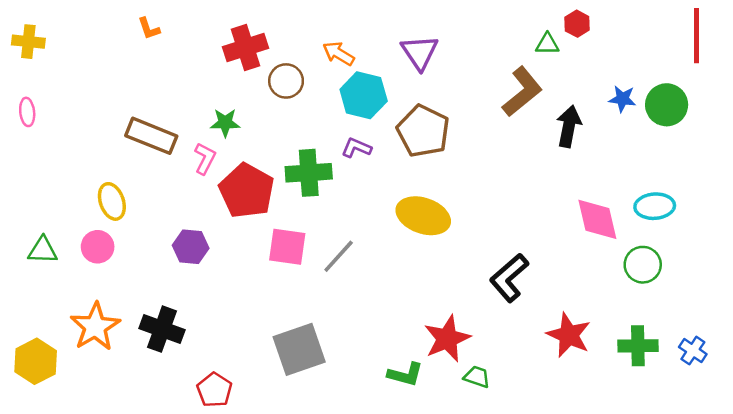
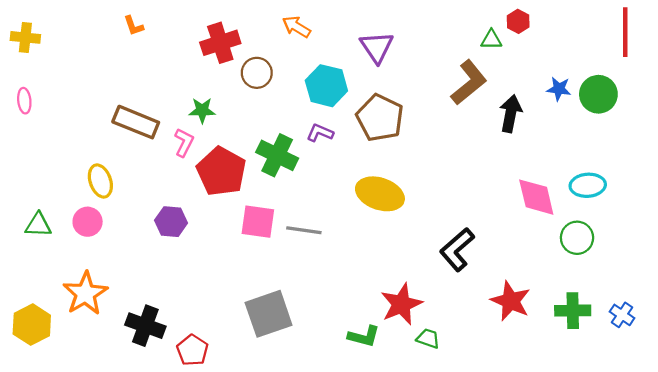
orange arrow: (339, 54) -> (296, 27), moved
green cross: (309, 173) -> (277, 155), turned 30
gray line: (339, 256) -> (304, 230), turned 56
black cross: (162, 329) -> (145, 326), moved

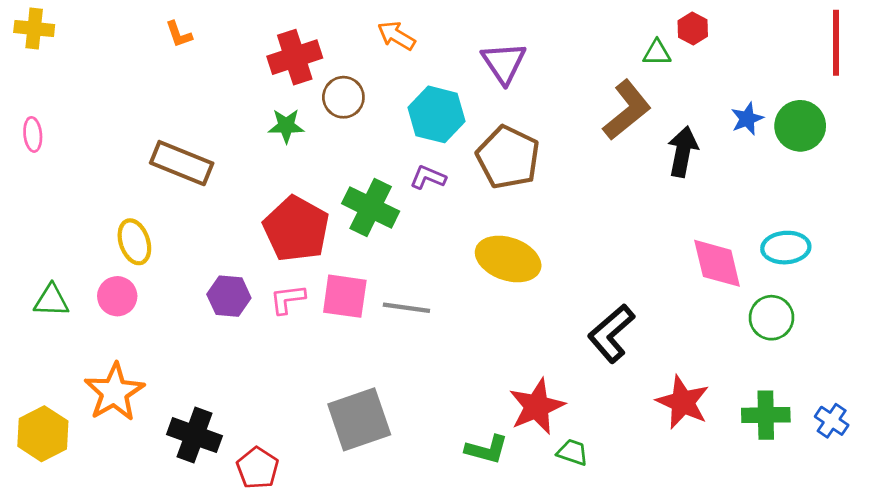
yellow cross: (25, 37) -> (34, 28), moved
blue star: (559, 89) -> (747, 119), turned -30
green star: (202, 110) -> (286, 126), moved
pink L-shape: (184, 142) -> (288, 299), moved, turned -124

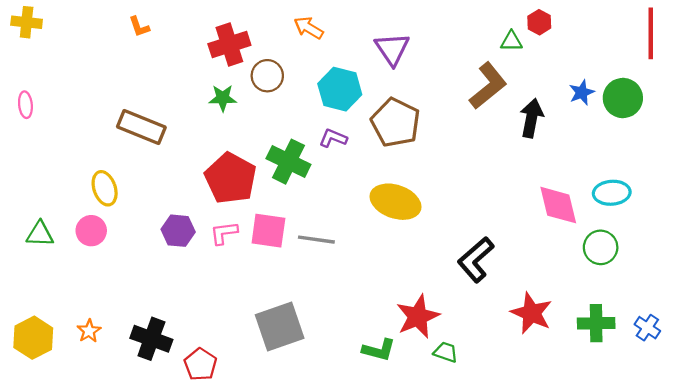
orange star: (114, 392) -> (89, 331), moved, size x0.5

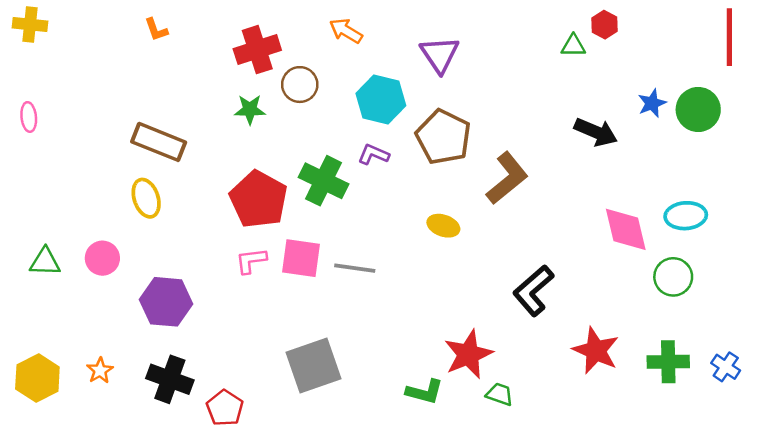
brown L-shape: (488, 86) -> (507, 178), moved
black arrow: (531, 118) -> (596, 132), turned 102
yellow ellipse: (105, 188) -> (146, 198), moved
yellow ellipse: (395, 202) -> (443, 226), size x0.6
purple hexagon: (178, 231) -> (166, 302), moved, size x1.4

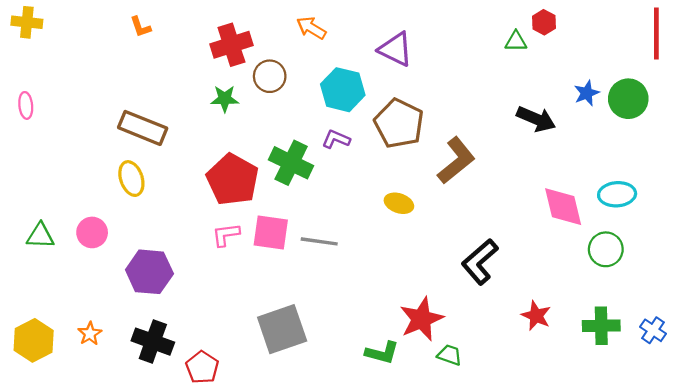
purple triangle: (440, 55) -> (396, 49), turned -30
red star: (596, 351) -> (536, 316), size x0.7

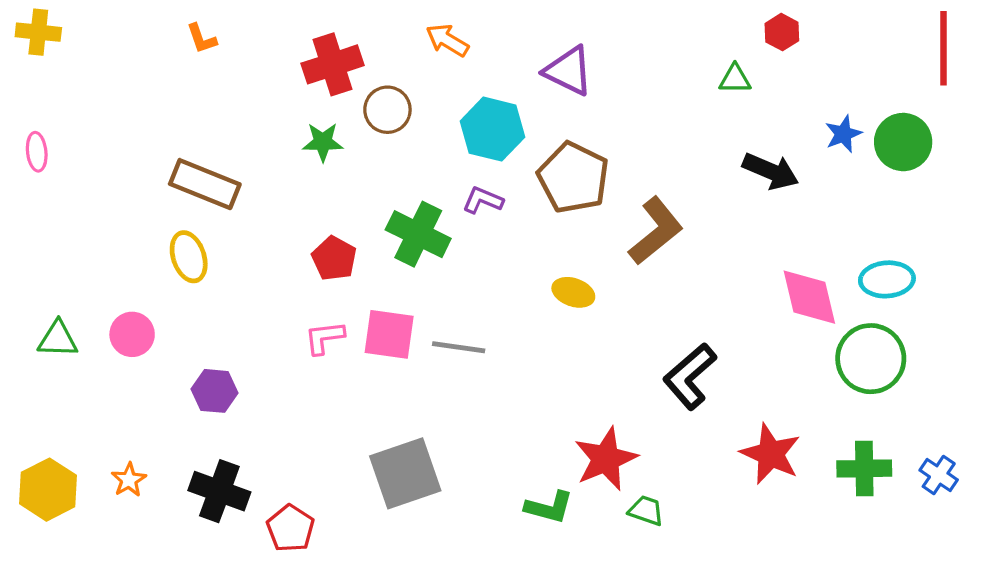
green triangle: (516, 41) -> (735, 79), moved
red pentagon: (233, 180) -> (334, 258), size x0.6
green circle: (606, 249) -> (871, 359), size x1.4
purple hexagon: (149, 272) -> (215, 391), size x0.7
red star: (536, 316) -> (771, 454), size x1.4

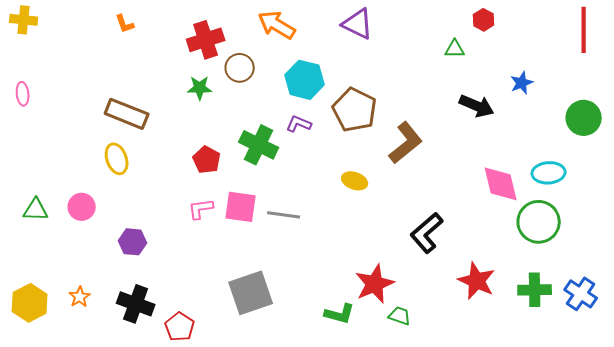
orange arrow: (447, 40) -> (277, 25), size x1.4
purple triangle: (569, 71) -> (358, 24), moved
green circle: (903, 142) -> (584, 118), moved
blue cross: (939, 475) -> (581, 294), size x1.4

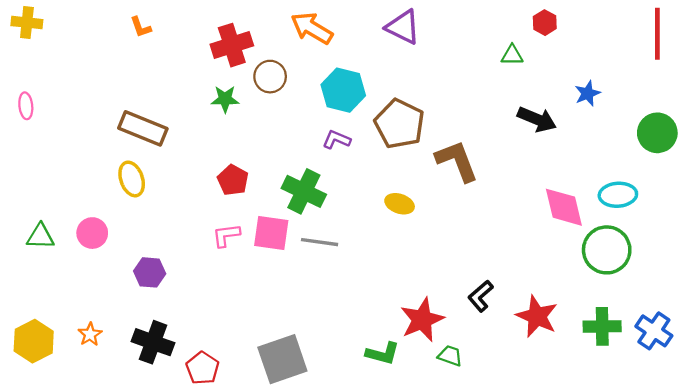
brown L-shape: (406, 143) -> (457, 161), turned -72
green cross: (259, 145) -> (304, 191), moved
black L-shape: (427, 233) -> (481, 296), moved, size x0.7
gray square: (251, 293) -> (282, 359), moved

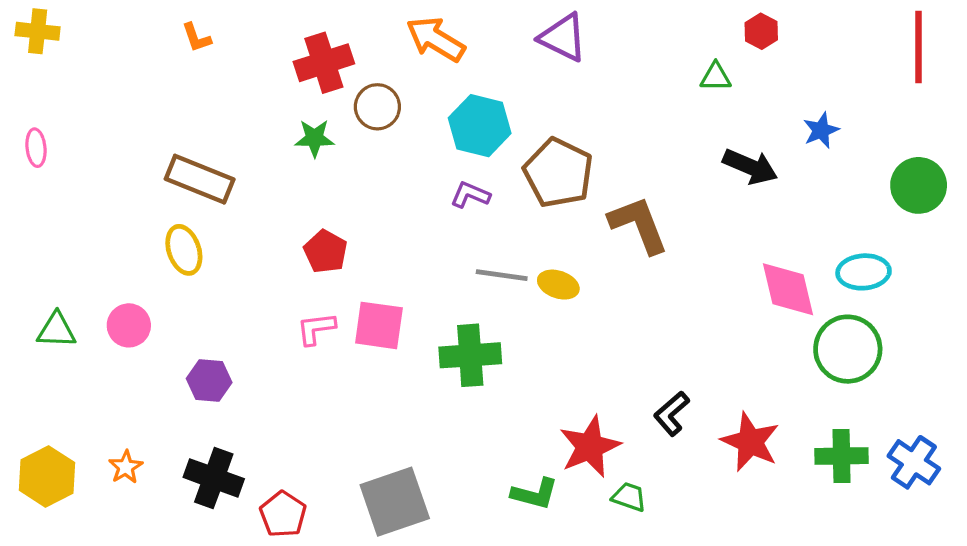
green cross: (304, 191) -> (470, 355), moved, turned -30
gray line: (320, 242) -> (502, 275), moved

